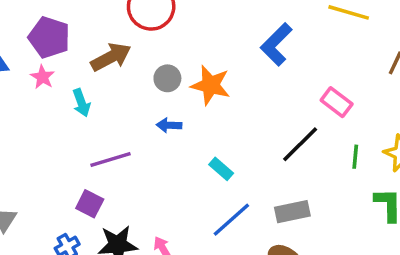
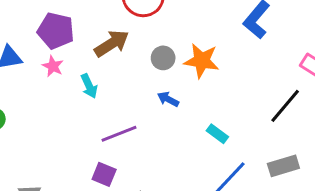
blue arrow: (169, 125) -> (168, 99), turned 30

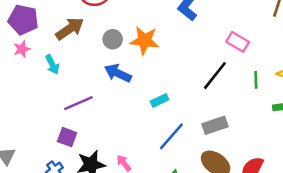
pink star: (53, 66) -> (22, 49), turned 30
blue arrow: (168, 99) -> (118, 73), size x1.5
cyan rectangle: (217, 134) -> (160, 100), turned -60

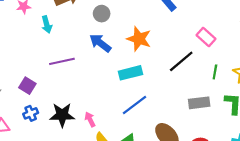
orange star: (145, 40) -> (139, 39), moved
cyan rectangle: (160, 100) -> (131, 73), size x1.5
gray rectangle: (215, 125) -> (199, 103), moved
purple square: (67, 137) -> (27, 86), moved

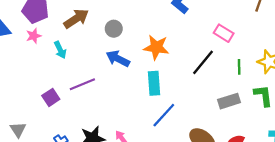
cyan rectangle: (131, 73) -> (154, 83), turned -70
purple square: (27, 86) -> (51, 97), moved, turned 35

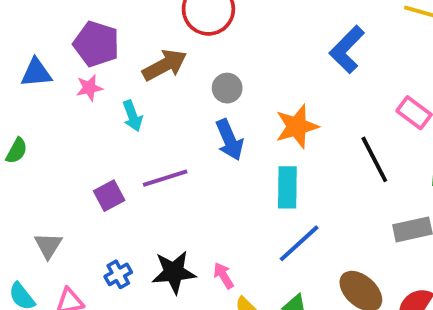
orange star: (156, 47) -> (297, 126), turned -30
blue arrow: (118, 59) -> (229, 140), turned -145
black line: (203, 62) -> (374, 159), turned -72

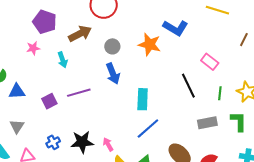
blue L-shape: (347, 49) -> (175, 28), turned -105
blue triangle: (36, 73) -> (17, 91), moved
pink star: (89, 88) -> (33, 48), moved
orange star: (297, 126) -> (150, 44), moved, turned 30

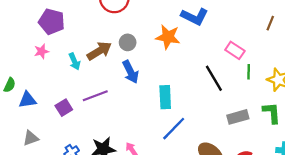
brown arrow: (80, 34) -> (99, 51), moved
green line: (220, 93) -> (249, 72), moved
gray triangle: (17, 126) -> (31, 138), turned 42

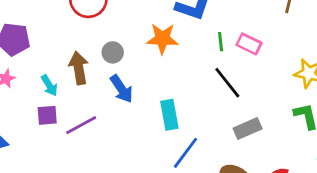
brown arrow: (99, 51) -> (79, 68), turned -60
green line: (249, 72) -> (221, 42), moved
purple square: (64, 108) -> (47, 115), moved, turned 35
gray rectangle: (238, 117) -> (248, 129), moved

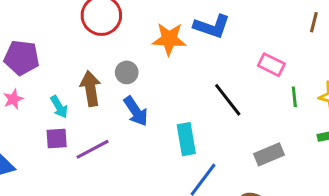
orange star: (162, 39) -> (169, 39), moved
green line: (221, 42) -> (294, 97), moved
black line: (227, 83) -> (228, 100), moved

